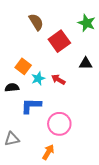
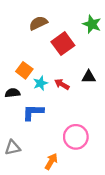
brown semicircle: (36, 22) -> (38, 23), turned -84
black triangle: (86, 63) -> (89, 77), moved
pink circle: (59, 124) -> (76, 137), moved

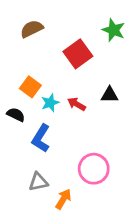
brown semicircle: (38, 23) -> (32, 29), moved
black semicircle: (13, 93) -> (16, 115), turned 32
blue L-shape: (33, 112) -> (41, 138), turned -60
gray triangle: (13, 148) -> (38, 182), moved

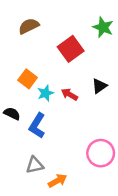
black triangle: (110, 95) -> (99, 86), turned -35
black semicircle: (16, 115) -> (12, 114), moved
pink circle: (94, 169) -> (101, 153), moved
orange arrow: (63, 199) -> (58, 181), turned 30

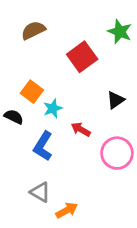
red arrow: (69, 94) -> (81, 129), moved
black semicircle: (12, 114) -> (14, 117), moved
pink circle: (101, 153) -> (117, 153), moved
gray triangle: (35, 165) -> (40, 192), turned 42

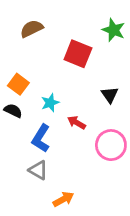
red square: (82, 57) -> (78, 54), turned -32
orange square: (32, 92) -> (18, 84), moved
black triangle: (116, 100) -> (110, 95), turned -30
gray triangle: (40, 192) -> (38, 170), moved

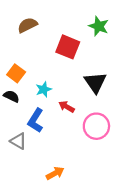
black triangle: (110, 95) -> (95, 83), size x1.5
gray triangle: (38, 170) -> (18, 141), moved

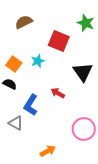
cyan star: (44, 89) -> (38, 61), moved
pink circle: (96, 126) -> (84, 129), moved

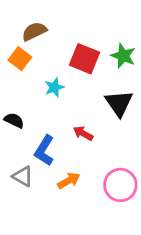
green star: (86, 23) -> (123, 56), moved
orange square: (14, 64) -> (20, 59), moved
orange arrow: (48, 151) -> (69, 181), moved

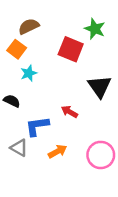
green star: (123, 56) -> (95, 29), moved
cyan star: (54, 87) -> (29, 73), moved
blue L-shape: (44, 151) -> (37, 126), turned 50

